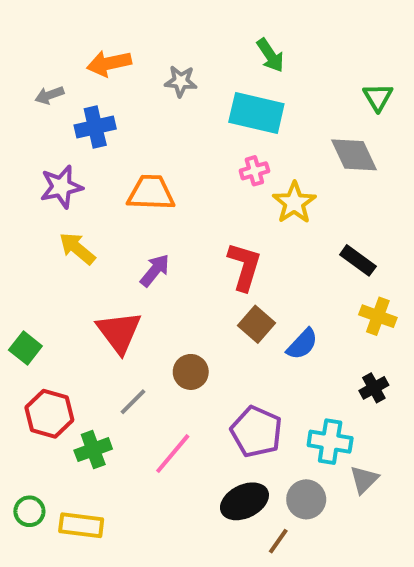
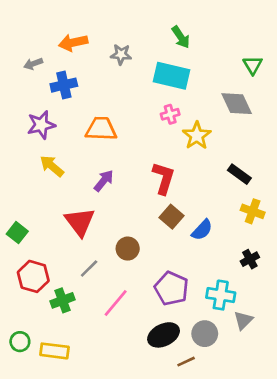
brown line: (278, 541) -> (186, 362), turned 30

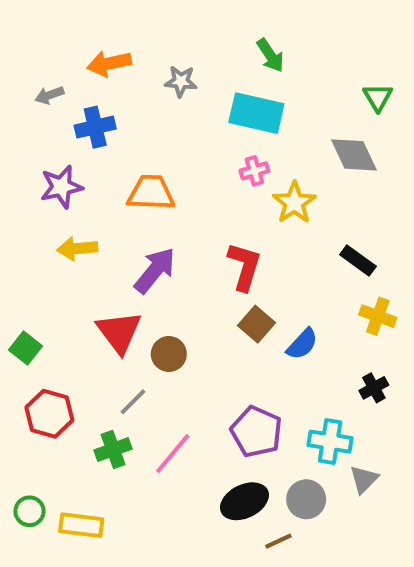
yellow arrow: (52, 166) -> (77, 248), turned -45
purple arrow: (104, 181) -> (155, 270), size x1.4
brown circle: (128, 249) -> (169, 354), moved
green cross: (62, 300) -> (113, 450), moved

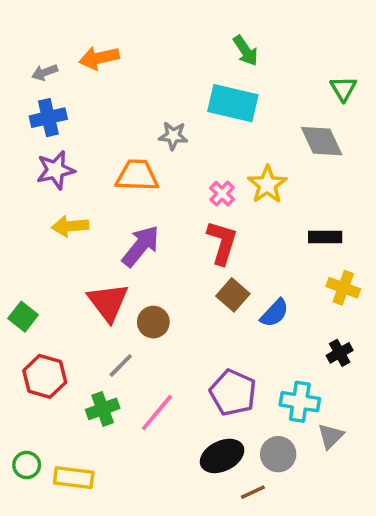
gray star: (181, 81) -> (173, 136), moved
gray arrow: (49, 95) -> (45, 72), moved
blue cross: (95, 127) -> (48, 118), moved
pink cross: (254, 171) -> (222, 194), moved, turned -30
black rectangle: (358, 260) -> (325, 237), turned -36

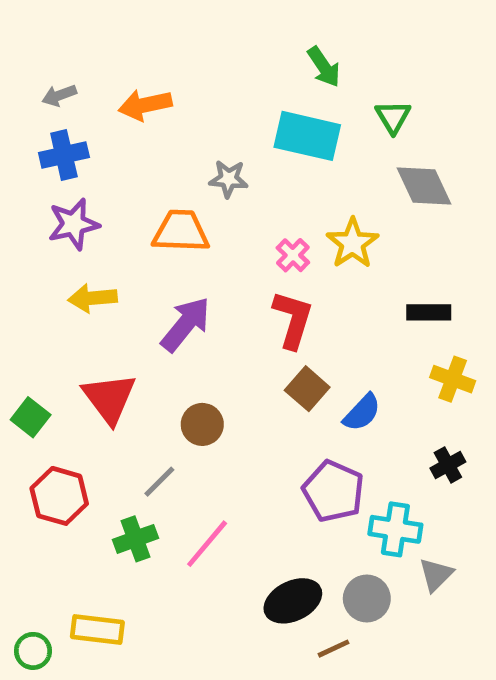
orange arrow: (99, 58) -> (145, 105), moved
green triangle: (343, 89) -> (393, 117), moved
red triangle: (108, 302) -> (109, 398), moved
purple pentagon: (233, 393) -> (333, 491), moved
green circle: (27, 465) -> (33, 651), moved

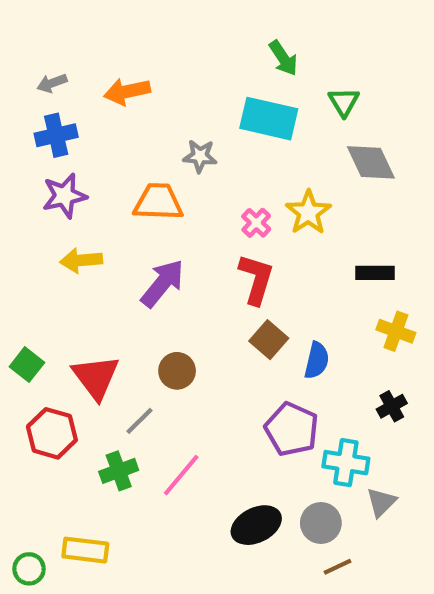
red triangle: (109, 398) -> (96, 377), moved
blue semicircle: (362, 413) -> (317, 360), turned -30
brown line: (333, 649) -> (338, 567), moved

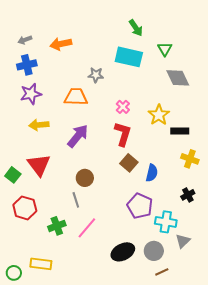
yellow star: (308, 212) -> (159, 115), moved
red triangle: (96, 377) -> (39, 165), moved
gray line: (139, 421) -> (76, 200), moved, turned -63

